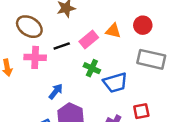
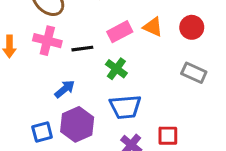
black line: (62, 46) -> (82, 49), moved
gray rectangle: (151, 59) -> (194, 73), size x0.7
blue trapezoid: (115, 83) -> (125, 107), moved

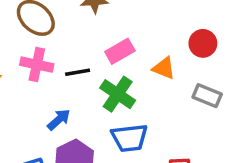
orange triangle: (153, 27) -> (164, 68), moved
green cross: (116, 69) -> (118, 94), size x1.4

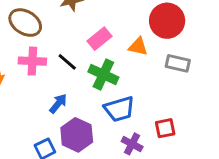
red circle: (203, 43) -> (167, 21), size x1.5
black line: (78, 72) -> (67, 62), turned 60

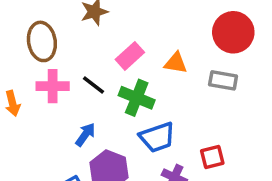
red circle: (167, 21) -> (233, 32), moved
brown ellipse: (25, 23) -> (42, 41), turned 52

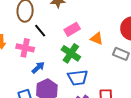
black line: (94, 85) -> (40, 31), moved
pink cross: (53, 86) -> (25, 48), moved

